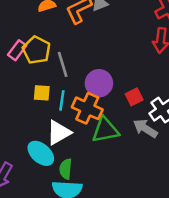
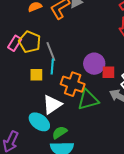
purple circle: (99, 83) -> (94, 64), moved
red square: (134, 97) -> (108, 72), turned 32
cyan line: (62, 100) -> (52, 66), moved
green semicircle: (66, 169) -> (60, 132), turned 56

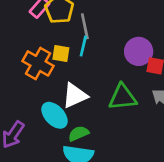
orange cross: (73, 84) -> (38, 63), moved

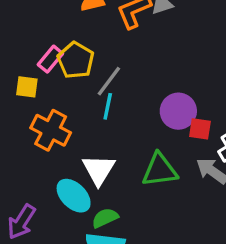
gray line: (85, 26) -> (109, 81), turned 50
yellow square: (61, 53) -> (27, 87), moved
white triangle: (75, 96) -> (99, 170), turned -32

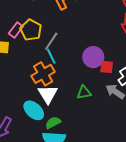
cyan line: (108, 106) -> (51, 56), turned -35
orange cross: (51, 130) -> (43, 74), moved, turned 35
green triangle: (160, 170) -> (84, 93), size x0.7

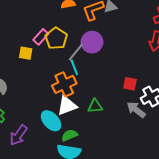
purple circle: (93, 57) -> (92, 42), moved
green triangle: (84, 93) -> (95, 106), moved
white triangle: (48, 94) -> (67, 106), turned 35

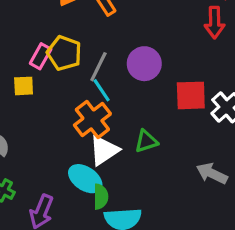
purple circle: (92, 42) -> (144, 64), moved
red square: (130, 84) -> (191, 95), size x1.5
gray arrow: (136, 110) -> (212, 173), moved
green semicircle: (69, 135) -> (101, 197), moved, turned 126

